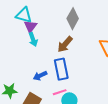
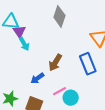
brown arrow: (65, 44) -> (55, 63), moved
blue rectangle: (61, 69) -> (88, 64), moved

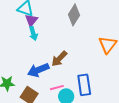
blue rectangle: (88, 64) -> (84, 85), moved
blue arrow: (37, 78) -> (38, 70), size x1.5

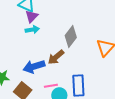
gray diamond: (74, 15) -> (71, 36), moved
cyan arrow: (33, 33) -> (32, 30), turned -88

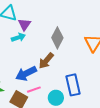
purple triangle: (32, 16) -> (24, 24), moved
pink line: (51, 86) -> (34, 90), moved

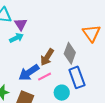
gray diamond: (57, 38) -> (70, 53), moved
pink line: (34, 90) -> (45, 77), moved

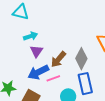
purple triangle: (21, 24) -> (36, 51), moved

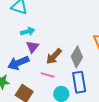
blue arrow: (38, 72) -> (18, 63), moved
pink line: (53, 78) -> (48, 75), turned 32

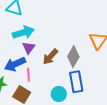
cyan arrow: (28, 31) -> (23, 32), size x1.5
pink line: (48, 75) -> (29, 75), moved, turned 72

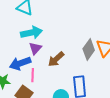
gray diamond: (73, 57) -> (89, 50), moved

